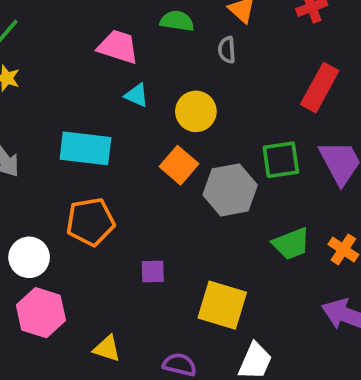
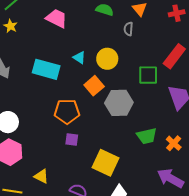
pink trapezoid: (118, 47) -> (57, 18), moved
cyan triangle: (137, 95) -> (79, 58), moved
green square: (281, 160) -> (148, 75), moved
orange pentagon: (90, 222) -> (67, 111), moved

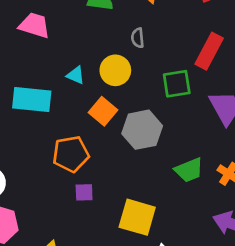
gray semicircle: (128, 29) -> (138, 38), moved

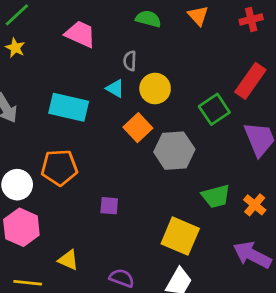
gray semicircle: (138, 38) -> (130, 61), moved
green square: (177, 84) -> (214, 109), turned -32
orange pentagon: (71, 154) -> (59, 167), moved
yellow square: (137, 217) -> (180, 236), moved

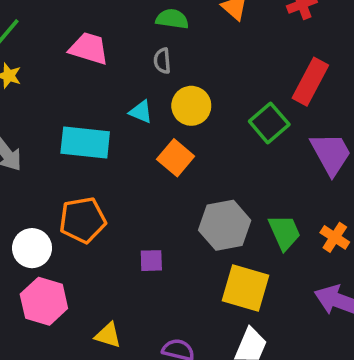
gray semicircle: (130, 61) -> (162, 61), moved
gray hexagon: (174, 151) -> (225, 225), moved
green trapezoid: (216, 196) -> (284, 232), turned -92

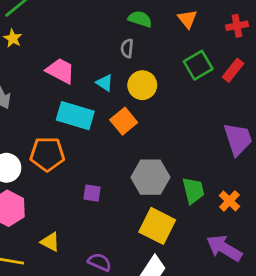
pink trapezoid: (89, 48) -> (60, 71), moved
red rectangle: (310, 82) -> (233, 70), moved, size x0.7
green square: (269, 123) -> (198, 65), moved
cyan rectangle: (85, 143) -> (75, 116), moved

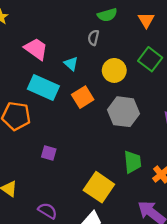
green semicircle: (140, 19) -> (107, 15), turned 138
green square: (198, 65) -> (150, 59), turned -30
yellow circle: (142, 85) -> (114, 70), moved
gray hexagon: (150, 177) -> (124, 112), moved

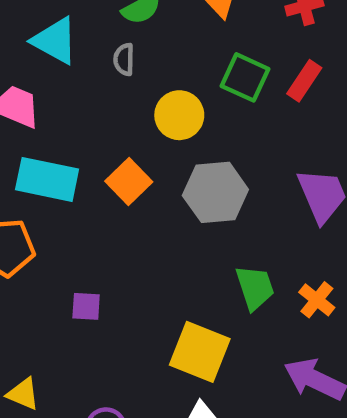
cyan triangle: (71, 64) -> (55, 41), moved, size x1.6

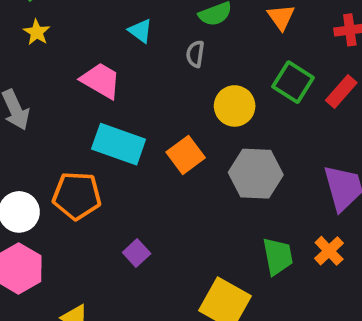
cyan triangle: (55, 41) -> (140, 31), size x0.6
orange cross: (317, 300) -> (329, 251), moved
purple square: (86, 306) -> (137, 253), turned 36

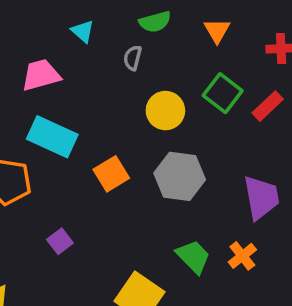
pink trapezoid: (101, 81) -> (41, 75), turned -51
orange square: (186, 155) -> (111, 174), moved
green trapezoid: (278, 256) -> (193, 257), turned -39

